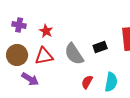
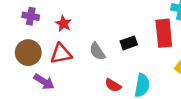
gray semicircle: (74, 54) -> (97, 51), size x0.7
red semicircle: (87, 82) -> (113, 85), turned -88

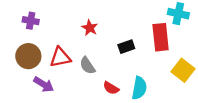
red star: (63, 24) -> (90, 28), moved
gray semicircle: (97, 51) -> (87, 66), moved

